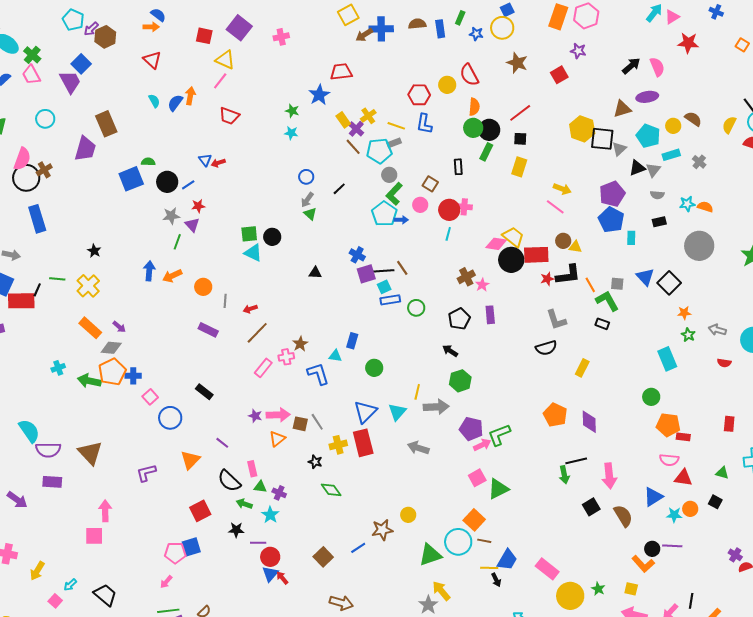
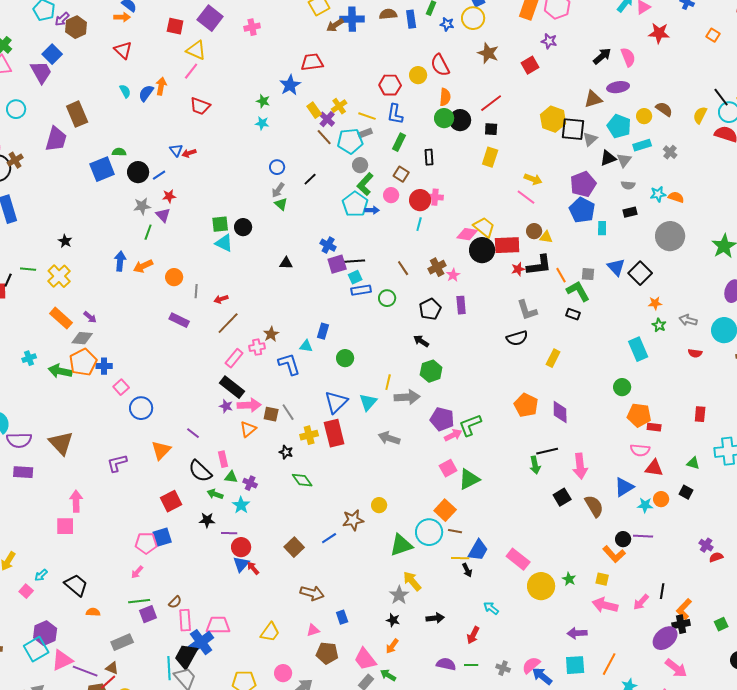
green rectangle: (486, 152) -> (399, 142), moved
brown line: (402, 268) -> (403, 268), moved
black rectangle: (204, 392) -> (232, 387), moved, size x1.4

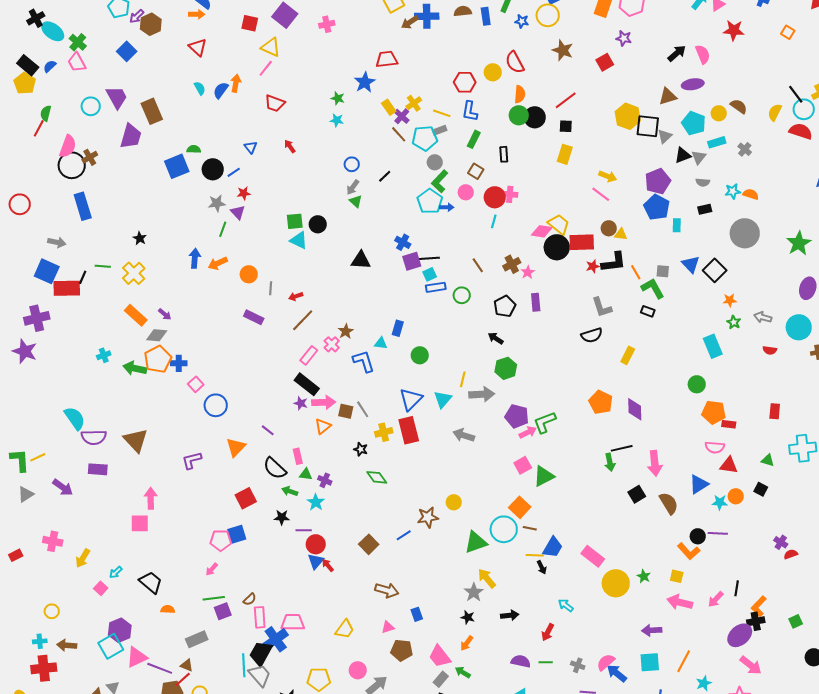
purple trapezoid: (41, 72) -> (117, 97), moved
red arrow: (189, 153) -> (290, 146), moved, turned 72
black triangle: (286, 263) -> (361, 260), size x1.5
pink cross: (257, 347) -> (332, 344), turned -35

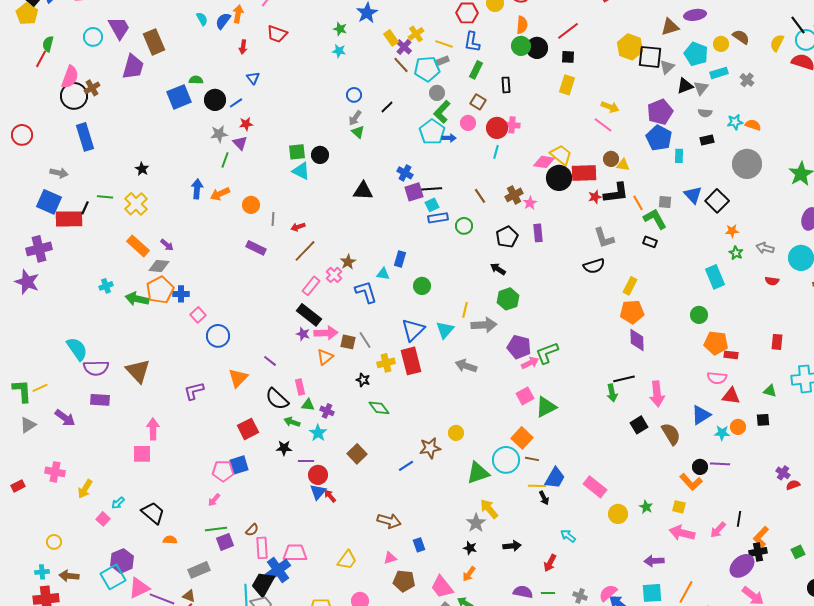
red arrow: (290, 146) -> (243, 47), moved, turned -136
orange pentagon: (601, 402) -> (632, 312), moved, turned -30
black square: (761, 489) -> (763, 420), turned -32
brown square: (369, 544) -> (357, 454), moved
yellow circle: (616, 583) -> (618, 514), size x0.7

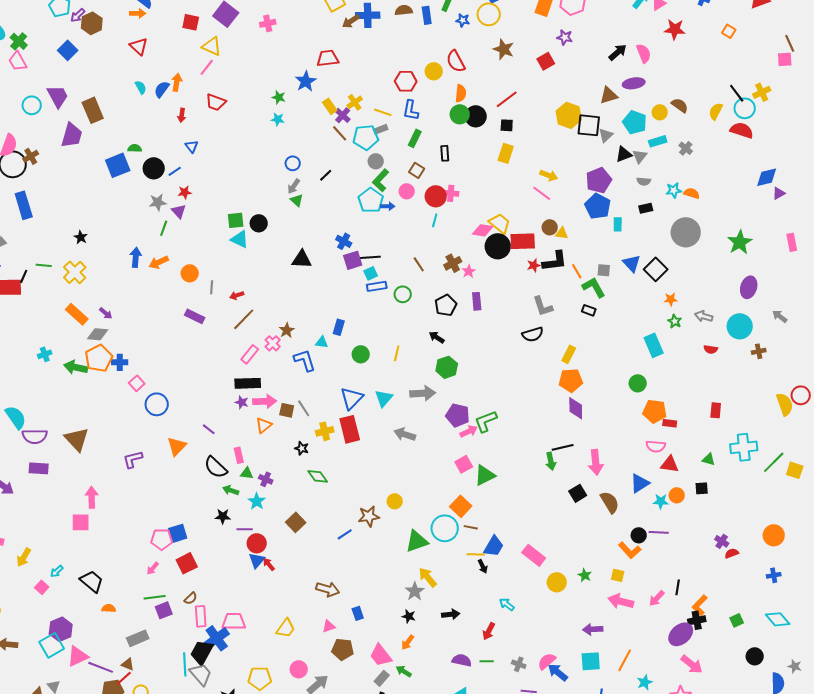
yellow line: (465, 310) -> (397, 353), moved
black rectangle: (309, 315) -> (248, 383), turned -40
red square: (248, 429) -> (187, 563), moved

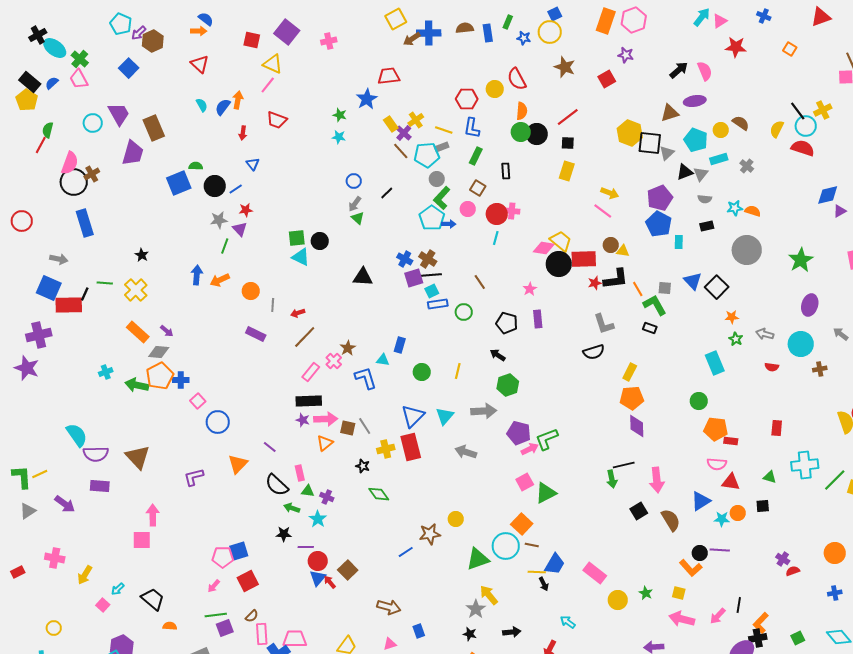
brown cross: (453, 263) -> (428, 259), moved, turned -30
black pentagon: (446, 305) -> (507, 323), turned -30
brown square: (296, 522) -> (348, 570), moved

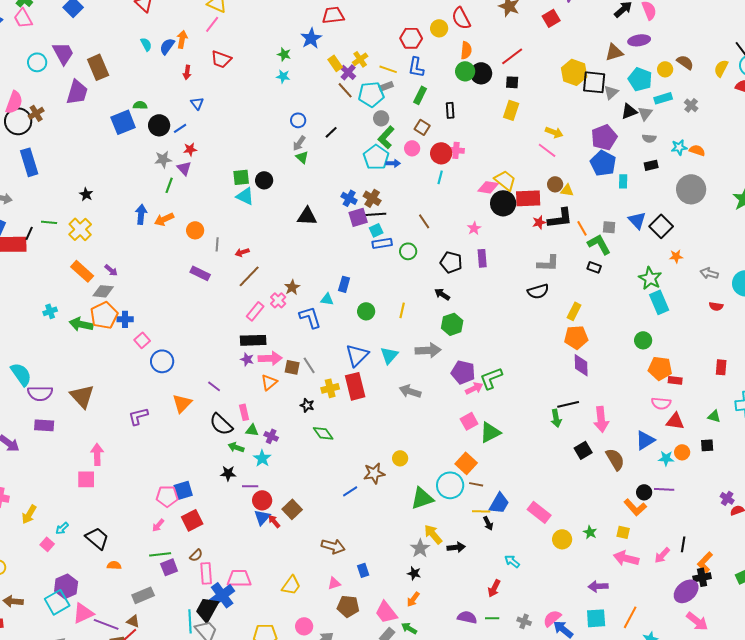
gray L-shape: (604, 324) -> (548, 263), turned -70
green star: (736, 339) -> (650, 278), moved, size x1.6
black arrow: (512, 632) -> (456, 547), moved

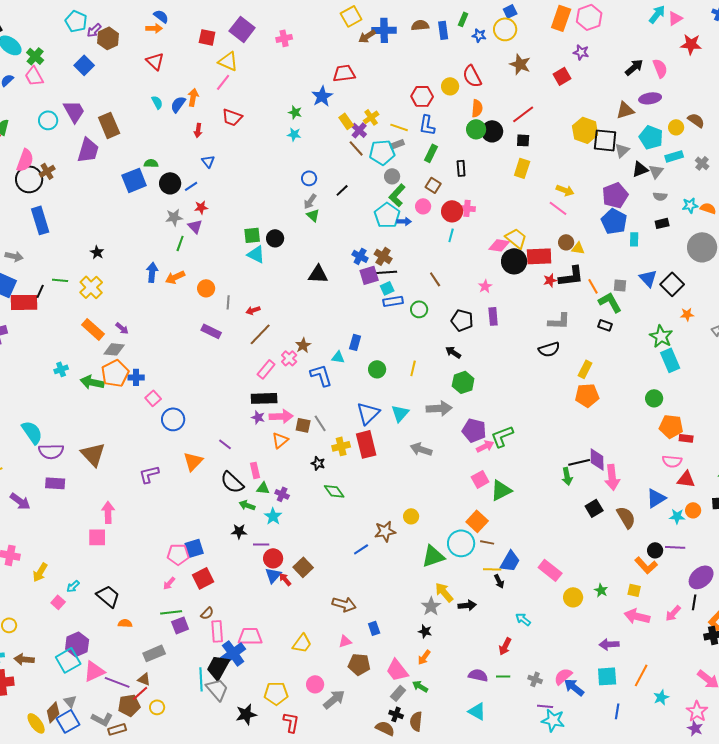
purple diamond: (581, 365) -> (597, 459), moved
purple ellipse: (686, 591) -> (701, 577), moved

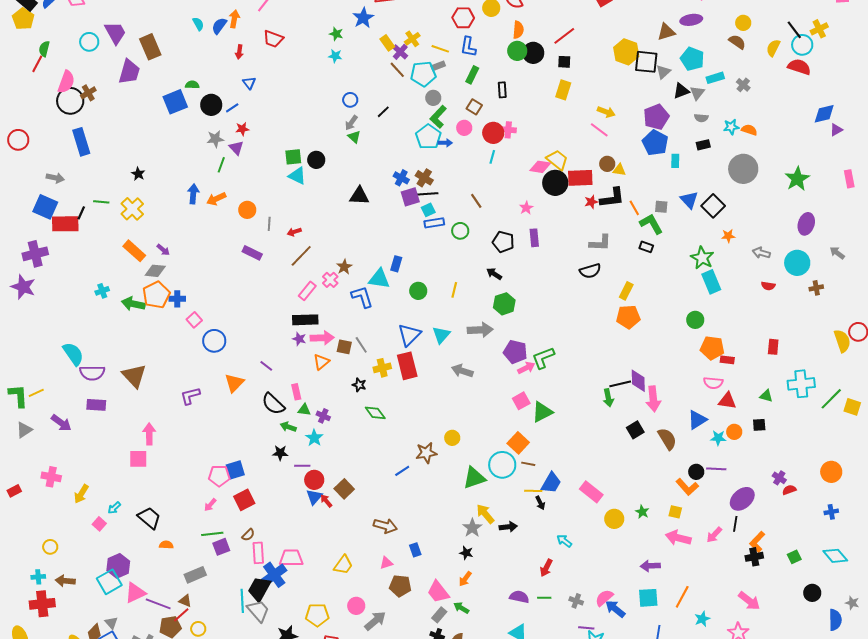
yellow circle: (676, 127) -> (743, 23), moved
cyan triangle: (338, 357) -> (379, 279), size x1.6

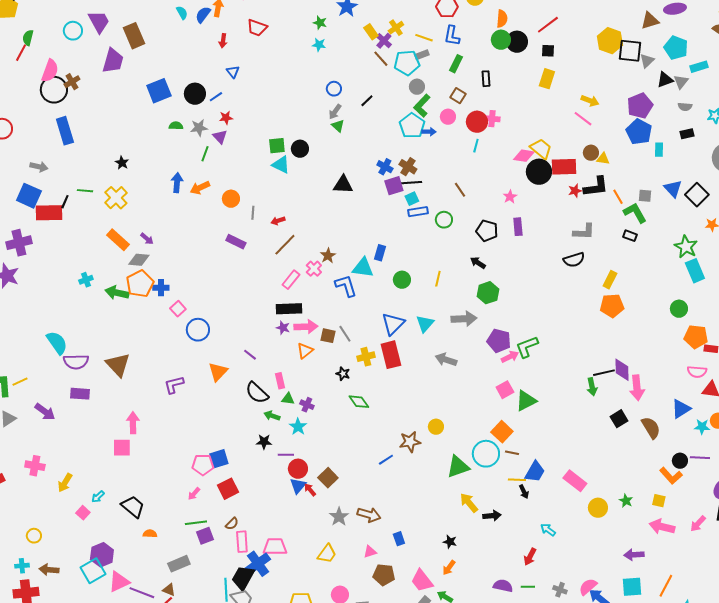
green semicircle: (192, 85) -> (176, 126), moved
gray star: (472, 528) -> (339, 517), moved

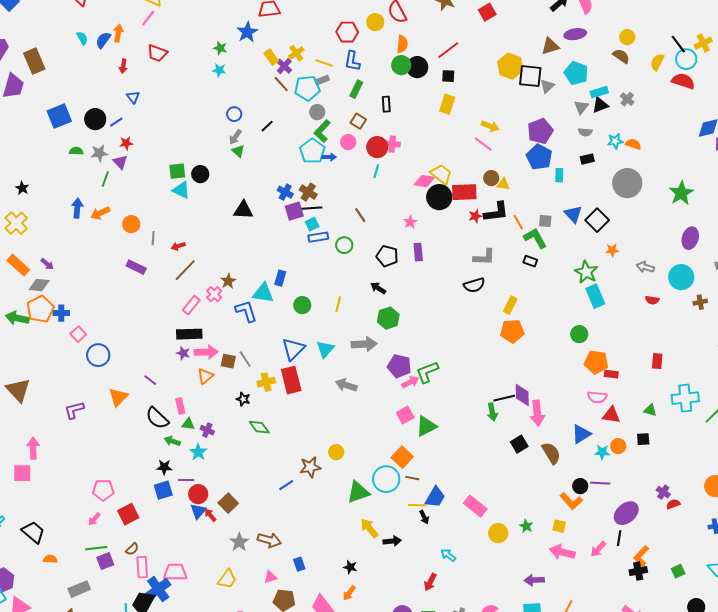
black triangle: (665, 80) -> (600, 105), moved
blue square: (219, 459) -> (163, 490), moved

